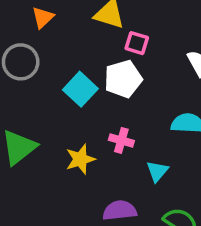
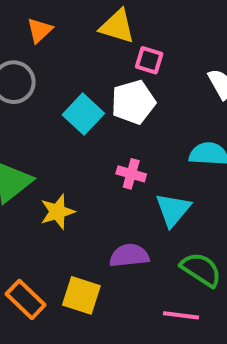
yellow star: (80, 159) -> (57, 212), moved
cyan triangle: (157, 171) -> (173, 210), size x1.4

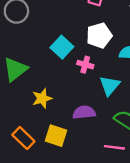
white pentagon: (133, 102) -> (99, 35), moved
cyan square: (83, 114) -> (62, 47), moved
yellow star: (57, 212) -> (42, 98), moved

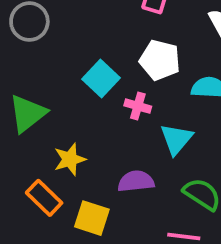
white pentagon: (99, 35) -> (160, 60), turned 30
orange rectangle: (23, 138) -> (44, 198), moved

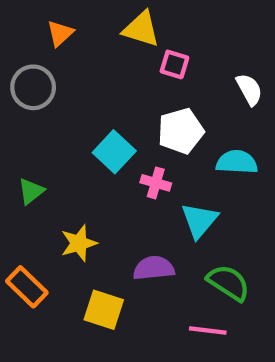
white pentagon: (160, 60) -> (181, 131), turned -30
green triangle: (28, 113) -> (31, 191), size x0.6
orange rectangle: (44, 198) -> (27, 287), moved

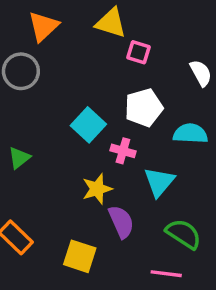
orange triangle: (60, 33) -> (43, 26), size x1.4
yellow star: (79, 243) -> (97, 189), moved
purple semicircle: (154, 268) -> (121, 222), turned 72

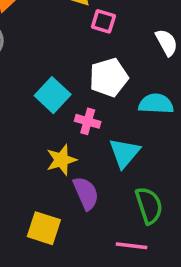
green semicircle: (183, 234) -> (149, 205), turned 39

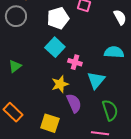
white pentagon: (109, 77) -> (58, 18), moved

